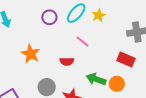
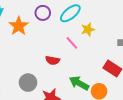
yellow star: (99, 15) -> (88, 29), moved
orange star: (31, 54) -> (19, 26), moved

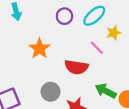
orange star: (19, 26) -> (39, 49), moved
red semicircle: (53, 60) -> (76, 67), size x1.5

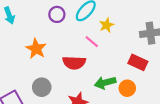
green arrow: (106, 91) -> (105, 83), turned -36
gray circle: (51, 92) -> (42, 87), moved

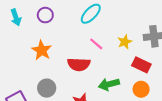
purple circle: (57, 14) -> (45, 15), moved
yellow star: (107, 25) -> (125, 42), moved
orange circle: (127, 88) -> (141, 89), moved

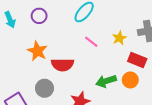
red semicircle: (79, 64) -> (63, 65), moved
orange circle: (141, 89) -> (130, 80), moved

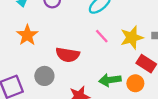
yellow star: (119, 38) -> (132, 37), size x1.5
orange star: (37, 51) -> (27, 35), moved

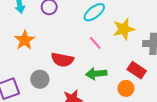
yellow star: (132, 37) -> (124, 29), moved
green arrow: (110, 80) -> (96, 74), moved

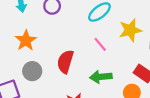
red semicircle: (62, 60) -> (65, 62), turned 95
gray circle: (40, 79) -> (32, 71), moved

